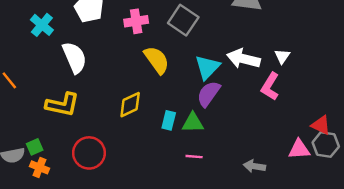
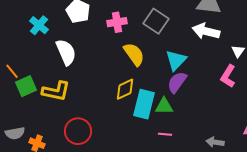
white arrow: (244, 59) -> (206, 31), moved
yellow diamond: (130, 105) -> (125, 89), moved
cyan rectangle: (169, 120) -> (144, 104), size x1.8
green square: (35, 147) -> (26, 86), moved, size x1.5

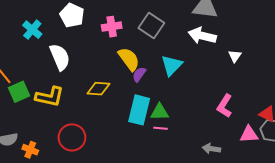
pink L-shape: (228, 76) -> (225, 106), moved
purple semicircle: (177, 82) -> (139, 74), moved, size x0.7
yellow diamond: (125, 89) -> (98, 89), moved, turned 30
pink line: (165, 134) -> (160, 128), moved

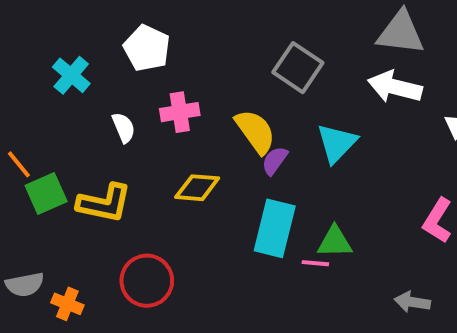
pink cross: (112, 27) -> (180, 112), moved
white semicircle: (60, 57) -> (124, 128), size x0.6
green triangle: (159, 112) -> (335, 242), moved

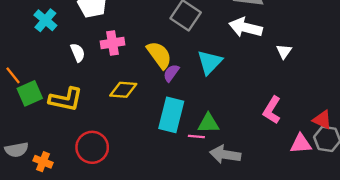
gray arrow: (412, 302) -> (225, 154), moved, size x1.4

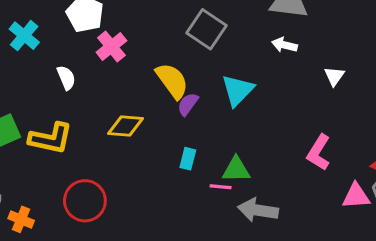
white arrow: (246, 27) -> (284, 45), size x0.6
pink cross: (113, 43) -> (111, 46), moved, turned -30
cyan rectangle: (171, 115) -> (188, 159), size x0.5

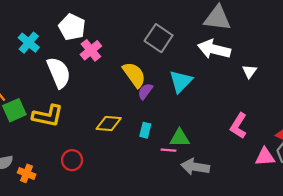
white arrow: (284, 45) -> (214, 49), size x1.8
white semicircle: (66, 78) -> (59, 73), size x1.8
yellow diamond: (125, 126) -> (109, 124), moved
red circle: (85, 201) -> (72, 160), size x0.7

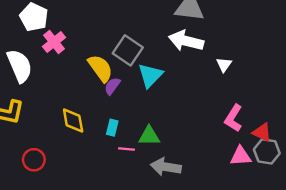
gray square: (159, 38) -> (128, 50), moved
yellow diamond: (109, 124) -> (73, 121), turned 75
pink L-shape: (238, 126) -> (234, 118), moved
pink line: (169, 150) -> (127, 149), moved

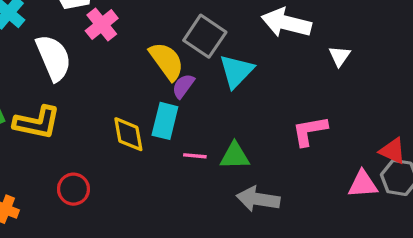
pink L-shape: (234, 118) -> (310, 131), moved, turned 48
cyan rectangle: (112, 128) -> (165, 121), moved, size x1.5
pink line: (127, 149) -> (195, 156), moved

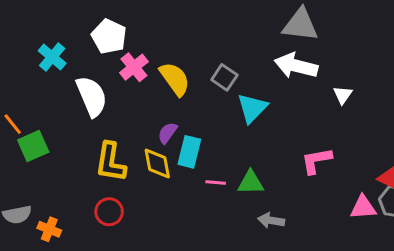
gray square: (205, 36) -> (224, 77), size x0.7
yellow semicircle: (167, 61) -> (175, 79), moved
purple semicircle: (183, 86) -> (167, 133), moved
yellow L-shape: (37, 123) -> (111, 162), moved, turned 87
gray arrow: (258, 199) -> (271, 220), size x0.7

